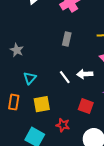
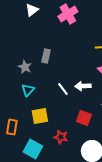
gray rectangle: (67, 39) -> (46, 56), moved
gray star: (17, 50) -> (25, 67), moved
orange rectangle: (14, 102) -> (12, 127), moved

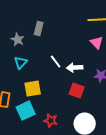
white arrow: (83, 86) -> (75, 68), moved
red star: (61, 137) -> (51, 121), moved
cyan square: (33, 149) -> (26, 111), moved, turned 36

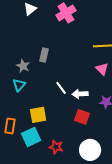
cyan triangle: (21, 63) -> (19, 85), moved

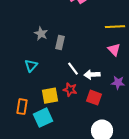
gray rectangle: (44, 55) -> (60, 43), moved
gray star: (23, 66) -> (41, 34), moved
red star: (56, 147) -> (70, 90), moved

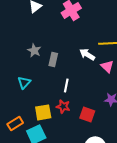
white line: (73, 69) -> (66, 85), turned 48
white arrow: (92, 75) -> (87, 54), moved, turned 35
orange rectangle: (22, 107) -> (15, 123), turned 49

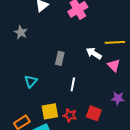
gray star: (34, 50) -> (21, 32), moved
red star: (63, 106) -> (70, 115), moved

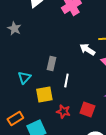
gray rectangle: (60, 58) -> (51, 63), moved
yellow square: (50, 111) -> (44, 94), moved

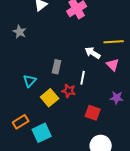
white line: (66, 80) -> (83, 78), moved
yellow square: (44, 94) -> (50, 98), turned -30
red star: (63, 111) -> (69, 91), moved

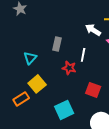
yellow square: (50, 98) -> (37, 84), moved
cyan square: (42, 133) -> (64, 110), moved

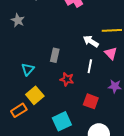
white line: (83, 55) -> (90, 66), moved

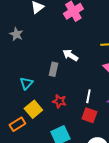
white arrow: (91, 41) -> (70, 55), moved
white line: (90, 66) -> (88, 96), moved
red star: (67, 79) -> (59, 101), moved

